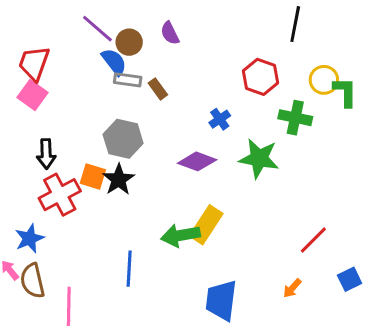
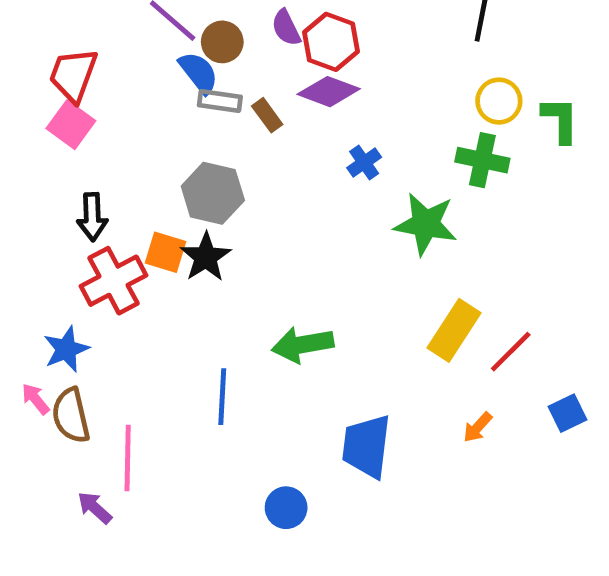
red hexagon: (260, 77) -> (331, 42), moved
yellow circle: (324, 80) -> (499, 101), moved
purple diamond: (197, 161) -> (329, 92), moved
yellow rectangle: (206, 225) -> (454, 330), moved

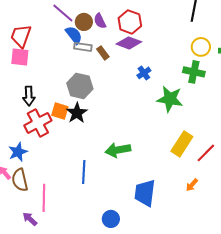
purple semicircle: (286, 28) -> (100, 21), moved
pink square: (71, 125) -> (20, 57), turned -30

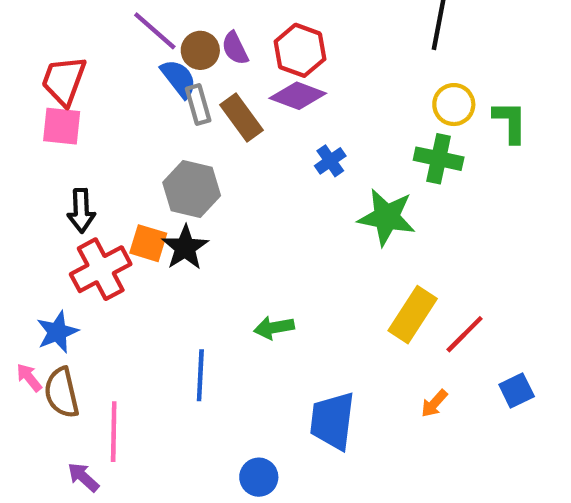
gray rectangle: (83, 47) -> (198, 105), turned 66
brown rectangle: (103, 53) -> (241, 118), size x1.5
green arrow: (118, 150) -> (274, 328), size x0.7

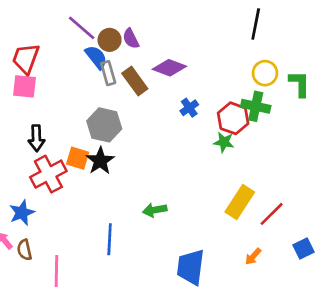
red hexagon: (300, 50) -> (233, 118), moved
green star: (387, 217) -> (224, 142), size x0.6
brown semicircle: (62, 393) -> (24, 250), size x0.7

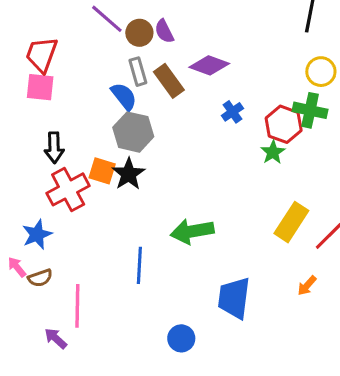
blue semicircle: (96, 57) -> (124, 96), moved
green star: (224, 142) -> (273, 152), turned 30
green arrow: (155, 210) -> (192, 231), size x1.5
brown semicircle: (24, 250) -> (40, 278), turned -96

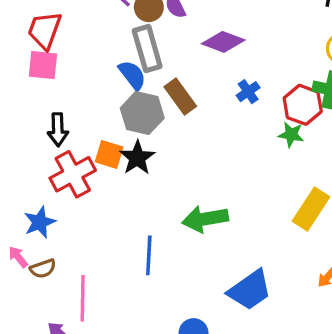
gray rectangle: (138, 72) -> (147, 49), size x1.5
brown rectangle: (169, 81) -> (180, 96), moved
green star: (273, 152) -> (291, 135), turned -30
blue trapezoid: (234, 298) -> (250, 290), turned -132

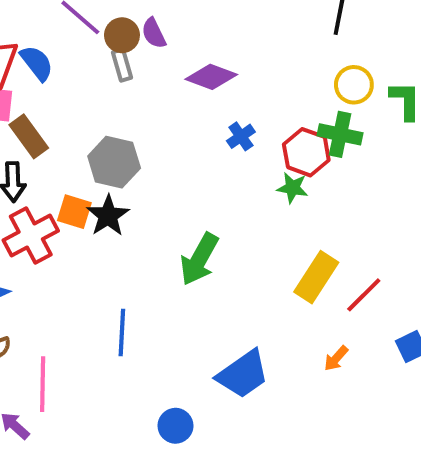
gray rectangle: (147, 49) -> (122, 65), moved, size x0.6
blue semicircle: (132, 75) -> (37, 63), moved
brown rectangle: (180, 96) -> (29, 136), moved
green arrow: (205, 219) -> (199, 259), moved, turned -51

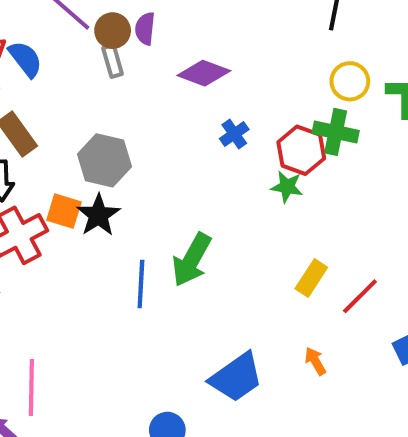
purple semicircle: (154, 33) -> (145, 29), turned 32
yellow rectangle: (316, 277) -> (311, 278), size x0.7
blue line: (122, 333) -> (141, 284), moved
orange arrow: (336, 358) -> (315, 361), moved, turned 108

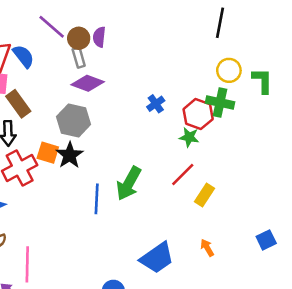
purple diamond: (204, 73) -> (88, 83), moved
red line: (360, 296) -> (183, 174), moved

